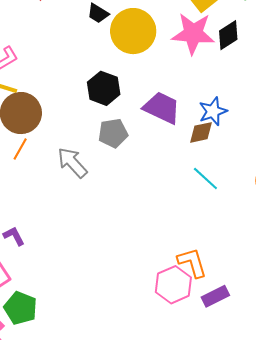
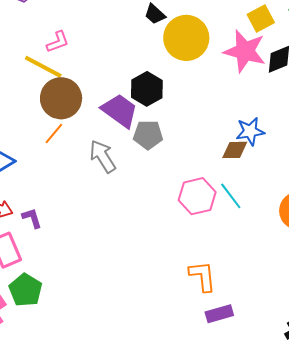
purple trapezoid: (162, 108) -> (120, 111), moved
pink hexagon: (173, 285) -> (197, 196), moved

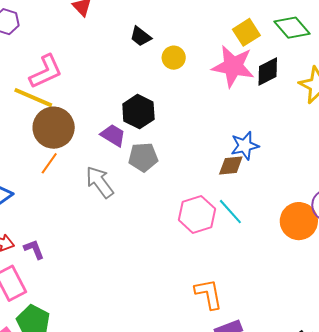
yellow circle: (186, 38) -> (174, 58), size x0.5
pink L-shape: (58, 42) -> (46, 72), size x1.5
purple trapezoid: (120, 111) -> (113, 135), size x0.7

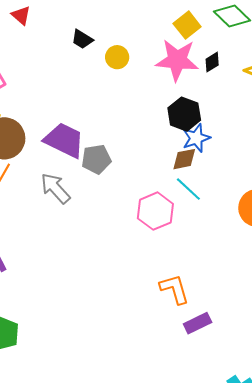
black diamond: (268, 72) -> (212, 62), size x0.7
black hexagon: (138, 112) -> (184, 114), moved
purple trapezoid: (113, 135) -> (64, 140), size x1.6
cyan line: (230, 212) -> (188, 189), moved

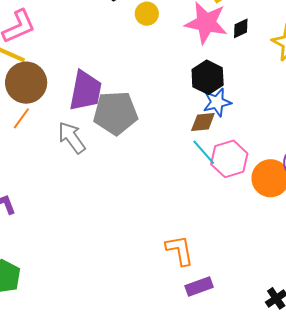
purple trapezoid: (64, 140) -> (86, 91), turned 69
gray pentagon: (96, 159) -> (115, 113), size x1.5
pink hexagon: (155, 211) -> (229, 159), moved

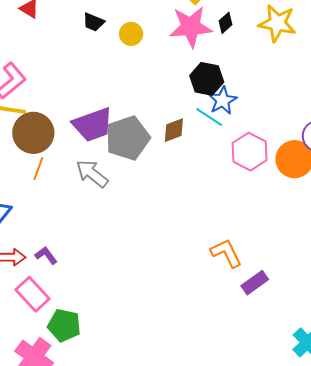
purple trapezoid: (86, 91) -> (93, 125), turned 75
brown diamond: (203, 122) -> (174, 130), moved
cyan line: (204, 152) -> (209, 117), moved

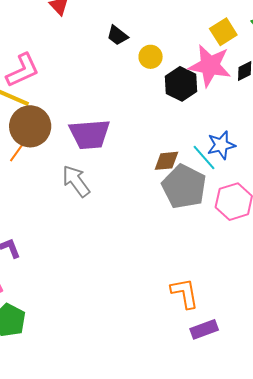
black hexagon: (207, 79) -> (181, 84), moved
gray pentagon: (128, 138) -> (184, 187), moved, turned 30
orange line: (38, 168) -> (18, 151), moved

